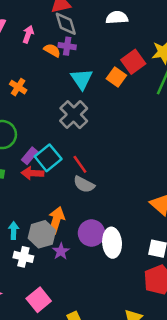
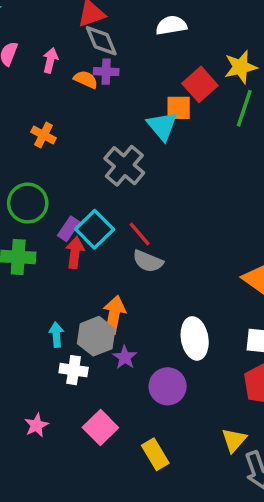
orange square: (116, 77) -> (179, 108), turned -30
cyan triangle: (82, 79) -> (162, 126), moved
red arrow: (32, 173) -> (75, 253), turned 100
purple circle: (91, 233) -> (168, 386), moved

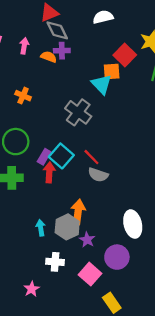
white cross: (74, 370) -> (55, 262), moved
pink square: (100, 427) -> (90, 274), moved

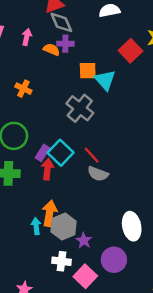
orange square: (112, 71) -> (88, 71), moved
orange arrow: (78, 212) -> (49, 213), moved
white cross: (55, 262) -> (61, 261), moved

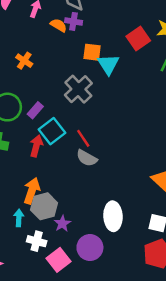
purple rectangle: (43, 153) -> (35, 110), moved
cyan arrow: (36, 226) -> (19, 218), moved

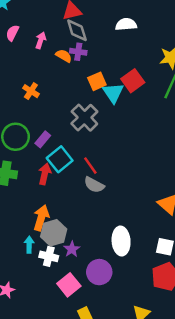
red square: (138, 38) -> (133, 81), moved
orange square: (92, 52) -> (97, 81), turned -30
white cross: (37, 241) -> (49, 256), moved

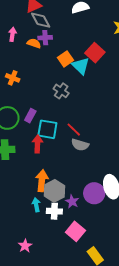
gray cross: (84, 118) -> (61, 91), size x0.7
cyan square: (60, 159) -> (47, 129), turned -30
purple circle: (99, 272) -> (94, 193), moved

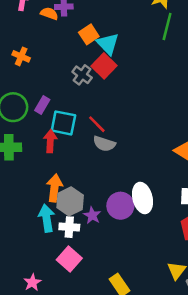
red square: (95, 53) -> (104, 66), moved
cyan arrow: (36, 205) -> (47, 218), size x1.5
pink square: (75, 231) -> (69, 259), moved
pink star: (25, 246) -> (32, 282), moved

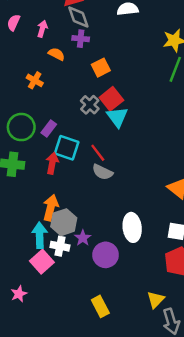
orange semicircle: (49, 14) -> (57, 54), moved
cyan triangle: (108, 44) -> (117, 117), moved
purple circle: (120, 206) -> (106, 255), moved
pink square: (69, 259) -> (42, 262), moved

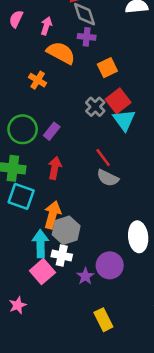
orange semicircle: (57, 54) -> (61, 53), size x1.6
cyan square: (67, 148) -> (21, 196), moved
purple star: (83, 238) -> (85, 276), moved

